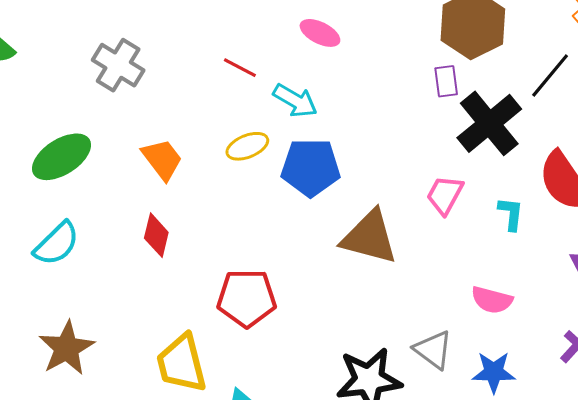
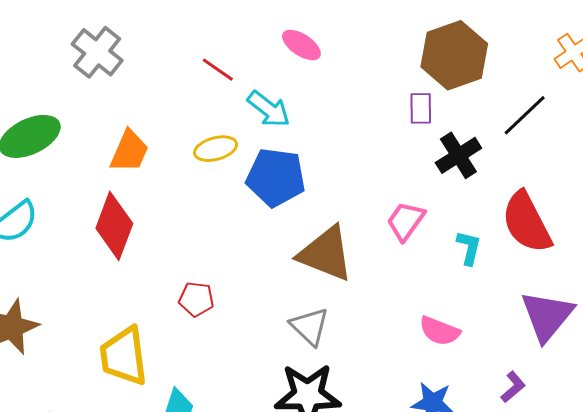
black cross: (489, 123) -> (458, 155), size x0.7
orange trapezoid: (162, 159) -> (129, 151), turned 54
red diamond: (156, 235) -> (114, 226), size x1.5
red pentagon: (247, 298) -> (196, 299), size x0.6
gray triangle: (433, 350) -> (310, 326), moved

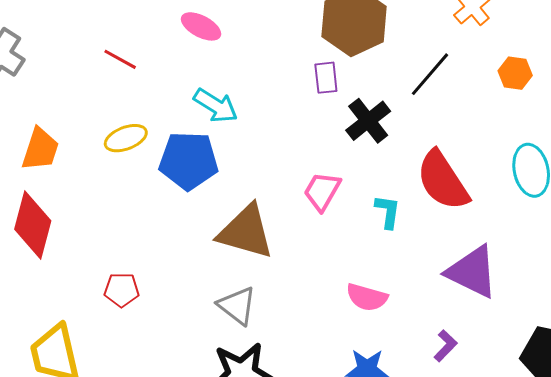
cyan arrow: (269, 109) -> (216, 106), moved
purple triangle: (547, 316) -> (472, 272), turned -38

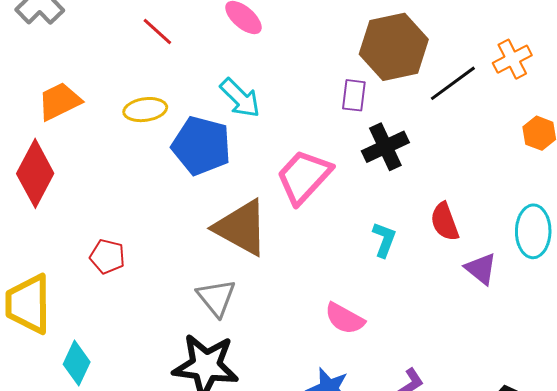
black line: (430, 74) -> (453, 83), moved
orange trapezoid: (40, 149) -> (59, 101), turned -147
red semicircle: (443, 181) -> (445, 222), size x0.6
pink trapezoid: (322, 191) -> (304, 177), moved, size x1.4
purple triangle: (472, 272) -> (481, 269), moved, size x0.6

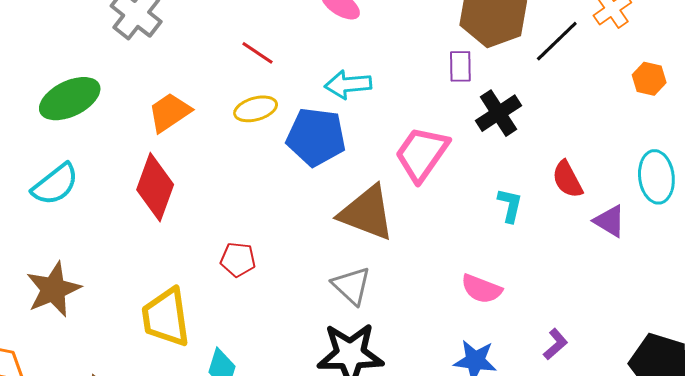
red line: (157, 32) -> (258, 53), moved
cyan arrow: (240, 98) -> (348, 84), turned 138

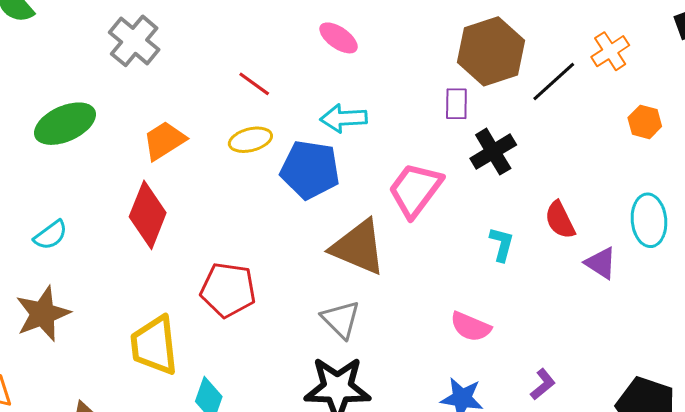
cyan semicircle: (55, 184) -> (51, 235), moved, size x0.7
red pentagon: (238, 260) -> (228, 290), size x1.6

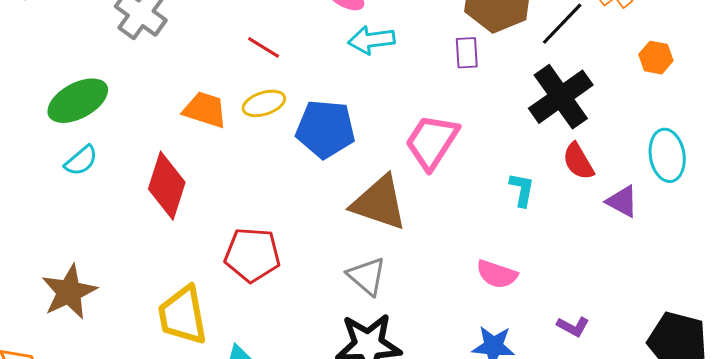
cyan arrow: (344, 118) -> (371, 40), moved
orange trapezoid: (164, 141) -> (205, 110), moved, turned 54
black cross: (493, 152) -> (561, 97), moved, size x1.4
cyan semicircle: (51, 235) -> (81, 161), moved
purple L-shape: (543, 384) -> (573, 326), turned 72

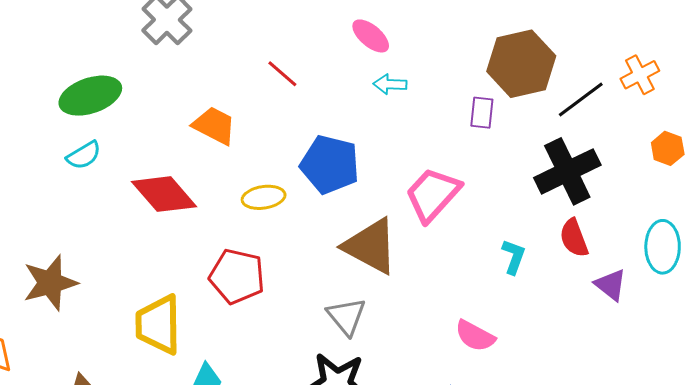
cyan arrow: (371, 40) -> (390, 84), size x0.7
yellow ellipse: (264, 103) -> (264, 197), moved
red diamond: (167, 186) -> (164, 194), turned -68

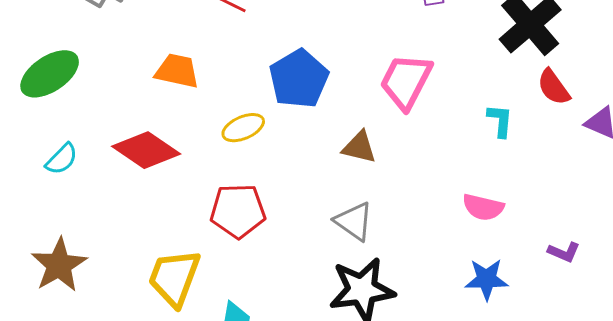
cyan semicircle: (84, 155) -> (62, 159), moved
blue pentagon: (330, 164) -> (299, 79), turned -30
brown triangle: (371, 246) -> (359, 147), size x0.6
yellow trapezoid: (158, 325) -> (174, 278), turned 36

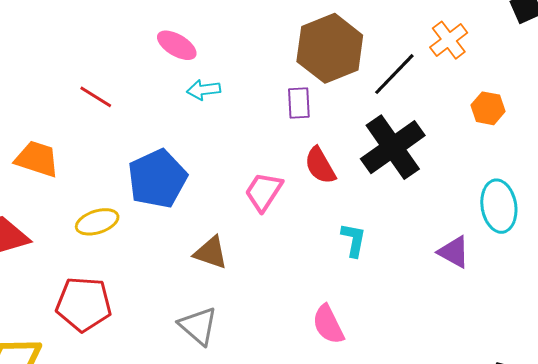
pink trapezoid: (406, 81) -> (264, 192), size x0.7
red semicircle: (554, 87) -> (320, 166), moved
pink semicircle: (483, 207) -> (328, 324), turned 45

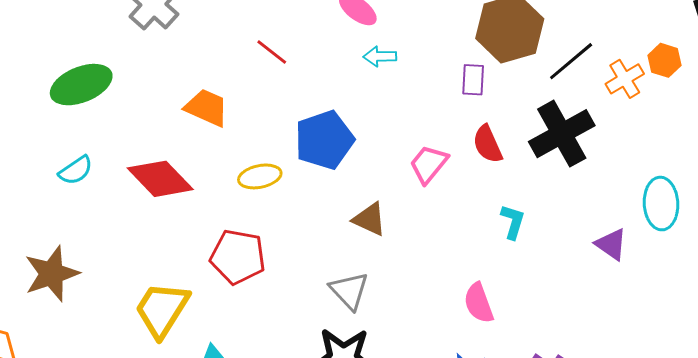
orange cross: (449, 40) -> (625, 79), moved
orange hexagon: (488, 108) -> (665, 60), moved

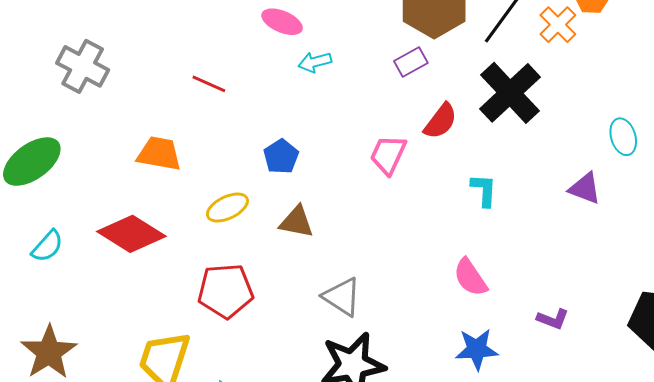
purple rectangle: (473, 80) -> (411, 62), turned 72
blue pentagon: (324, 140) -> (281, 157), size x0.6
red semicircle: (488, 144) -> (441, 121), turned -105
cyan ellipse: (661, 204) -> (623, 137), size x0.7
brown triangle: (370, 219) -> (297, 222), moved

